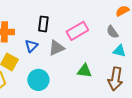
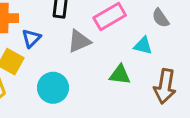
blue triangle: (31, 46) -> (31, 38), moved
cyan triangle: (119, 51) -> (143, 46), moved

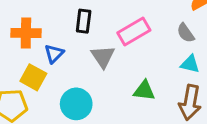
gray triangle: (79, 41) -> (103, 57), turned -40
cyan triangle: (143, 46) -> (190, 64), moved

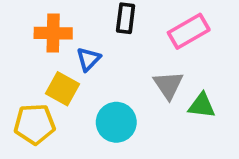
gray triangle: (103, 57) -> (168, 85), moved

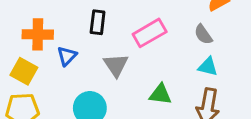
gray triangle: (168, 85) -> (116, 65), moved
yellow square: (62, 89) -> (24, 71), moved

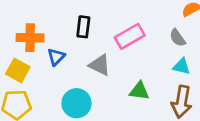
gray triangle: (116, 65) -> (100, 65), turned -30

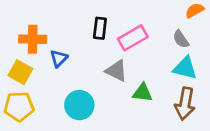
black rectangle: (83, 27) -> (100, 28), moved
gray triangle: (100, 65) -> (116, 71), moved
cyan triangle: (182, 66) -> (185, 68), size x1.4

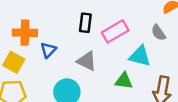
cyan triangle: (185, 68) -> (140, 56), moved
gray triangle: (116, 71) -> (87, 61), moved

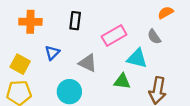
black rectangle: (85, 23) -> (75, 21), moved
orange cross: (25, 33) -> (30, 22), moved

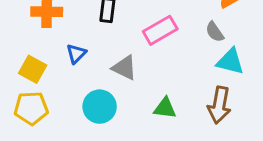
cyan triangle: (137, 58) -> (230, 61), moved
green triangle: (122, 81) -> (165, 108), moved

